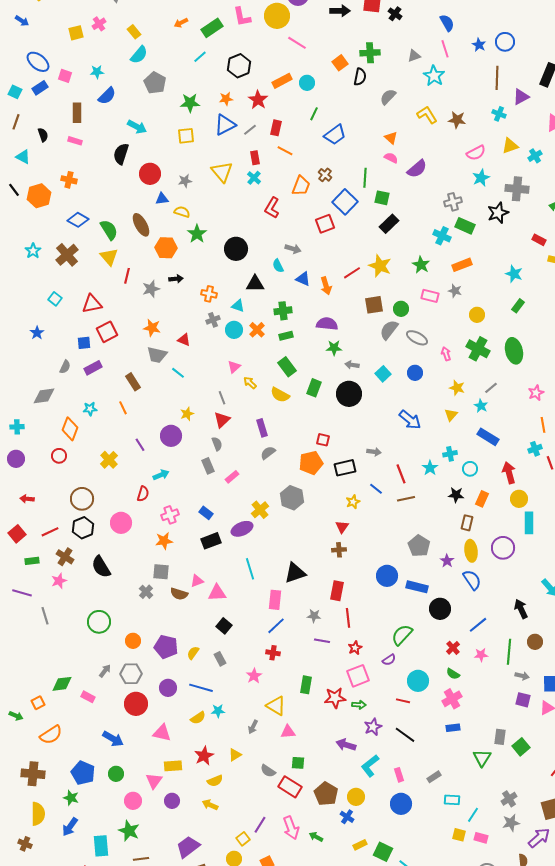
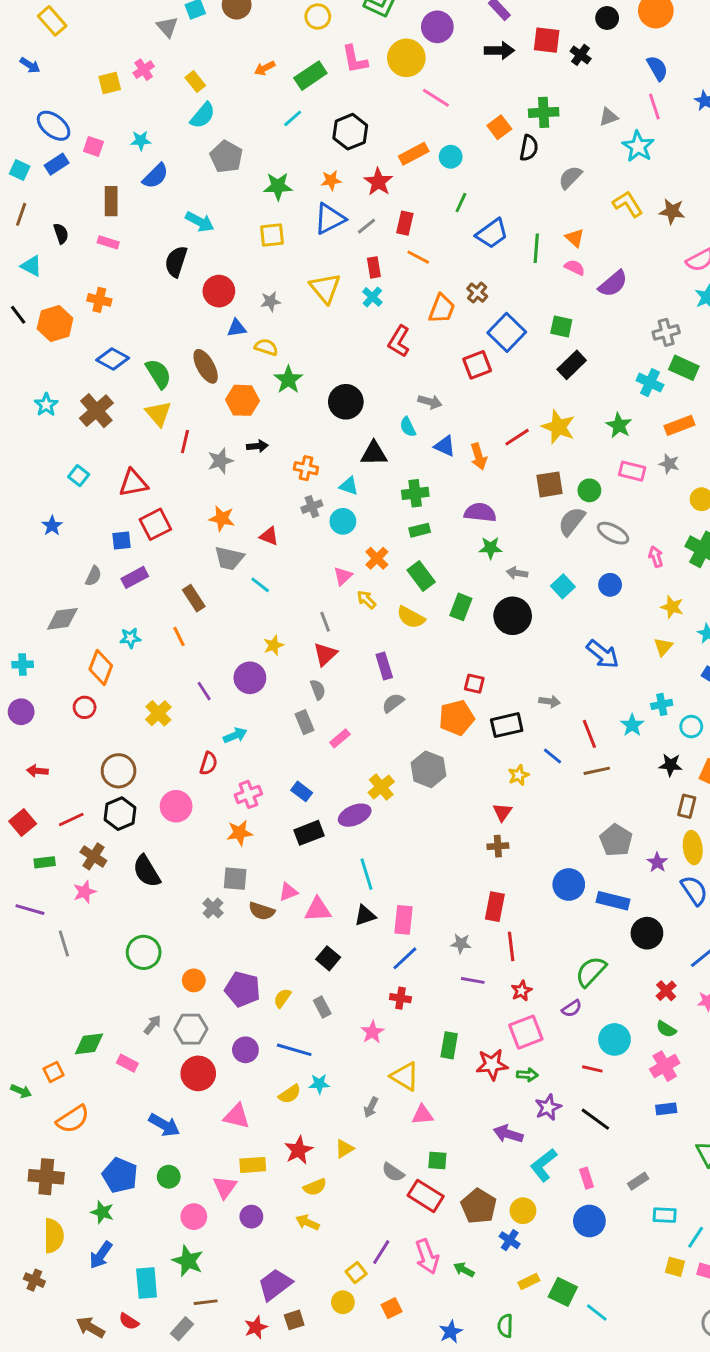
green line: (365, 178) -> (536, 248), moved
orange cross: (257, 330) -> (377, 558), moved
black triangle: (295, 573) -> (365, 915), moved, size x0.7

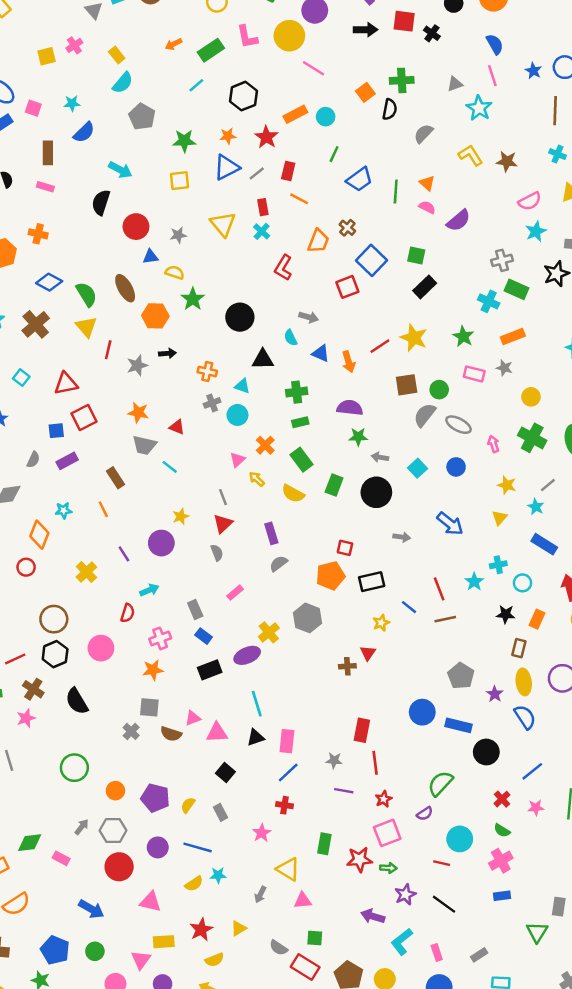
gray arrow: (550, 701) -> (402, 537), moved
gray rectangle: (305, 722) -> (195, 609), moved
brown cross: (498, 846) -> (347, 666), moved

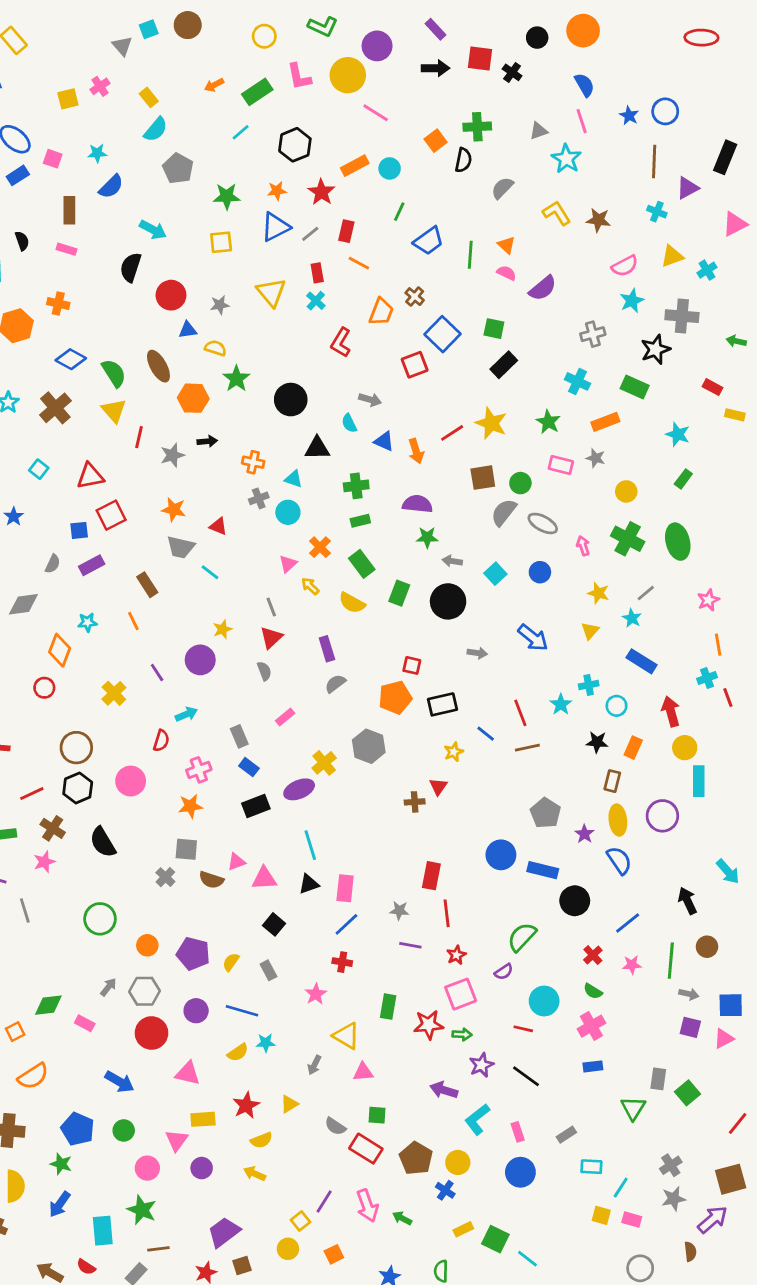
green rectangle: (516, 289) -> (635, 387), moved

